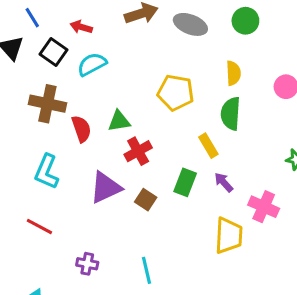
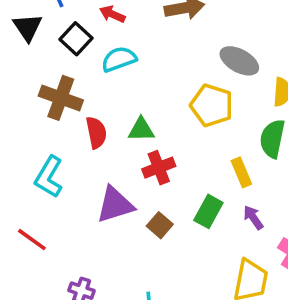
gray ellipse: (190, 24) -> (239, 61), moved

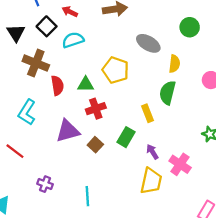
black triangle: (28, 27) -> (16, 33), moved
yellow pentagon: (212, 105) -> (116, 70), moved
purple arrow: (253, 217) -> (152, 152), moved

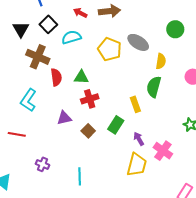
red arrow: (70, 12) -> (80, 13), moved
yellow pentagon: (116, 70) -> (110, 49), moved
purple triangle: (68, 131) -> (64, 118), size x0.7
red line: (15, 151) -> (17, 134), turned -30

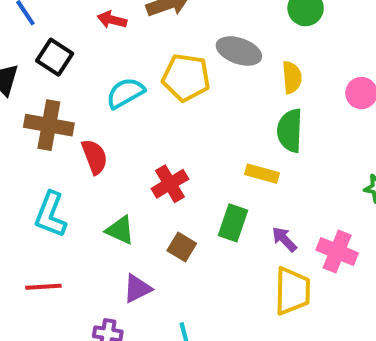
cyan semicircle: (71, 37) -> (125, 93), moved
green triangle: (81, 77) -> (120, 230), moved, turned 35
yellow rectangle: (135, 104) -> (262, 174), turned -42
purple triangle: (64, 118) -> (137, 289), moved

